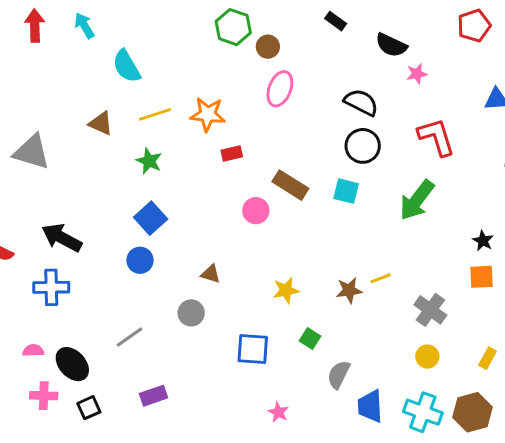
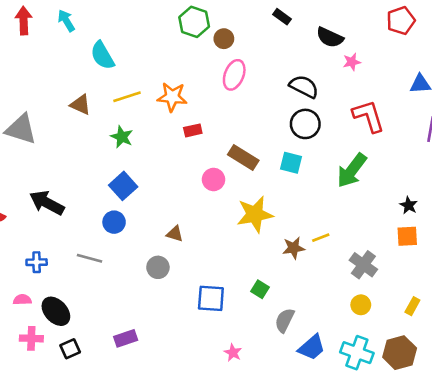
blue cross: (51, 287) -> (37, 262), moved, size x0.7
yellow star: (286, 290) -> (255, 214), moved, size x1.6
gray line: (129, 337) -> (89, 258), moved, turned 50
blue trapezoid: (370, 406) -> (312, 347), turned -128

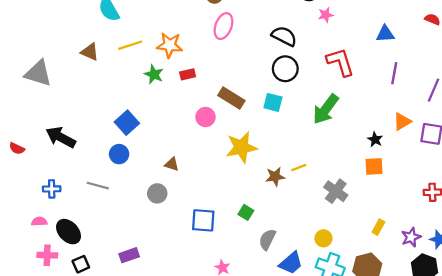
green star: (122, 137) -> (154, 74), moved
yellow circle: (361, 305) -> (323, 238), moved

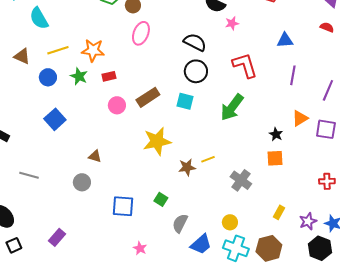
brown rectangle: (231, 98) -> (148, 97), turned -65
pink circle: (206, 117) -> (117, 105), moved
blue circle: (119, 154) -> (48, 77), moved
purple rectangle: (129, 255) -> (57, 237), turned -30

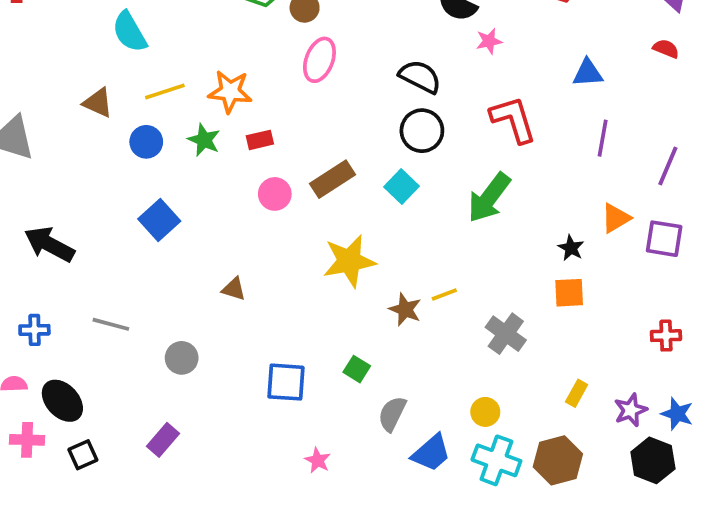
cyan square: (185, 101) -> (401, 187), turned 30
brown star: (187, 167) -> (405, 309), turned 30
gray circle: (82, 182) -> (182, 358), moved

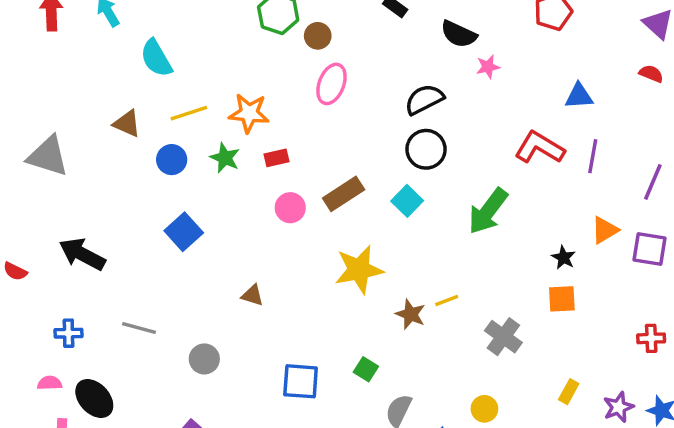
black semicircle: (420, 77) -> (424, 99), turned -54
red L-shape: (513, 119) -> (539, 148), moved, turned -42

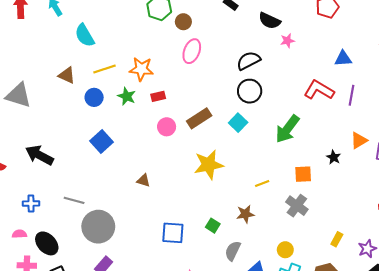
orange square: (562, 299) -> (303, 174), moved
brown star: (411, 314) -> (245, 214), moved, turned -30
gray circle: (204, 359) -> (98, 227), moved, size x1.8

